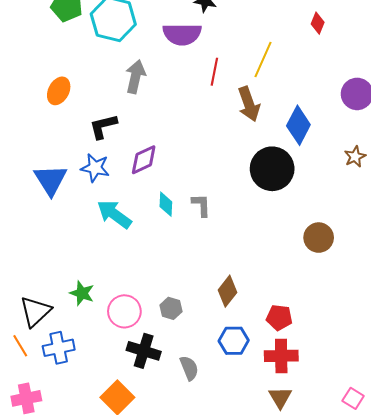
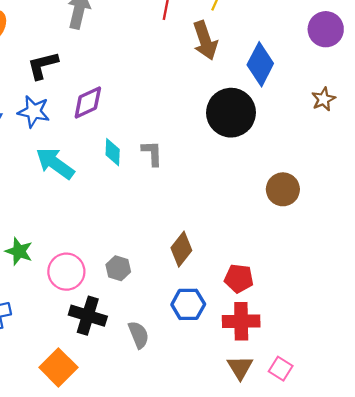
pink square: (353, 398) -> (281, 369), moved

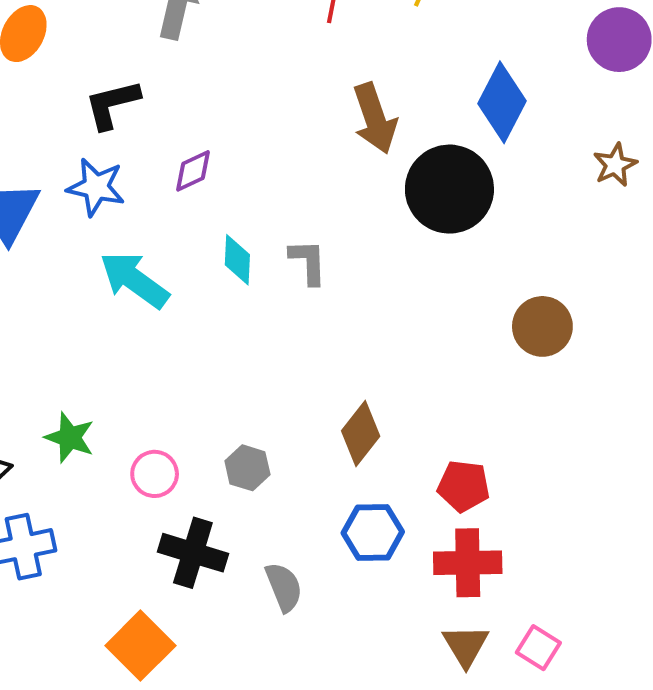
brown arrow: (205, 40) -> (375, 118), moved
purple diamond: (88, 103) -> (193, 171), size x0.7
pink circle: (66, 272) -> (155, 474), size x0.7

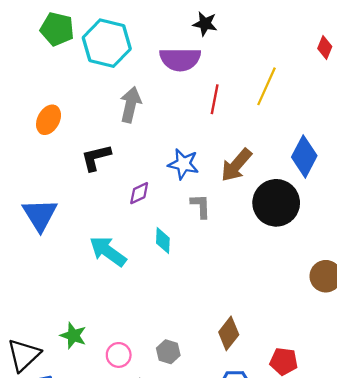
brown arrow: (375, 118) -> (236, 165), turned 60
blue star: (96, 187) -> (183, 164), moved
gray L-shape: (308, 262) -> (201, 206), moved

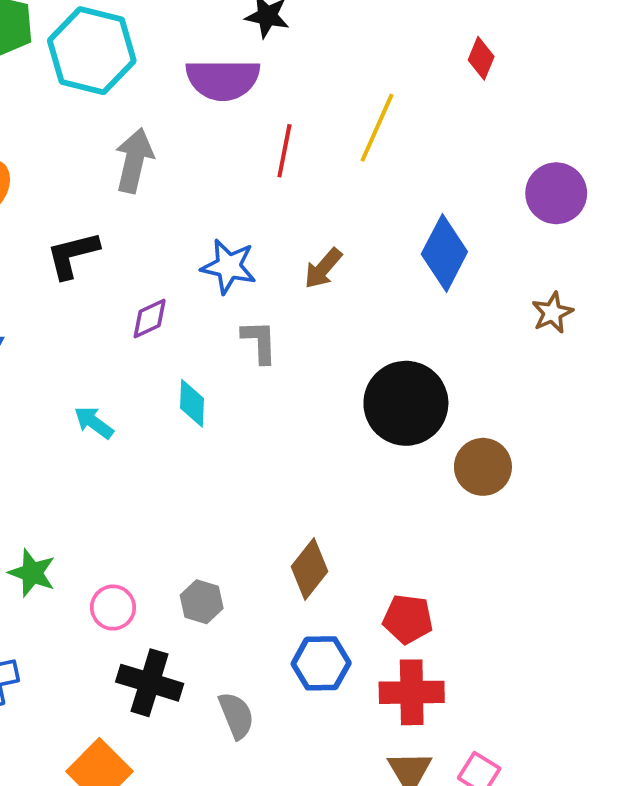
brown arrow: (236, 165) -> (323, 268), size x0.7
black circle: (276, 203) -> (406, 403), moved
cyan arrow: (108, 251) -> (94, 423), size x0.6

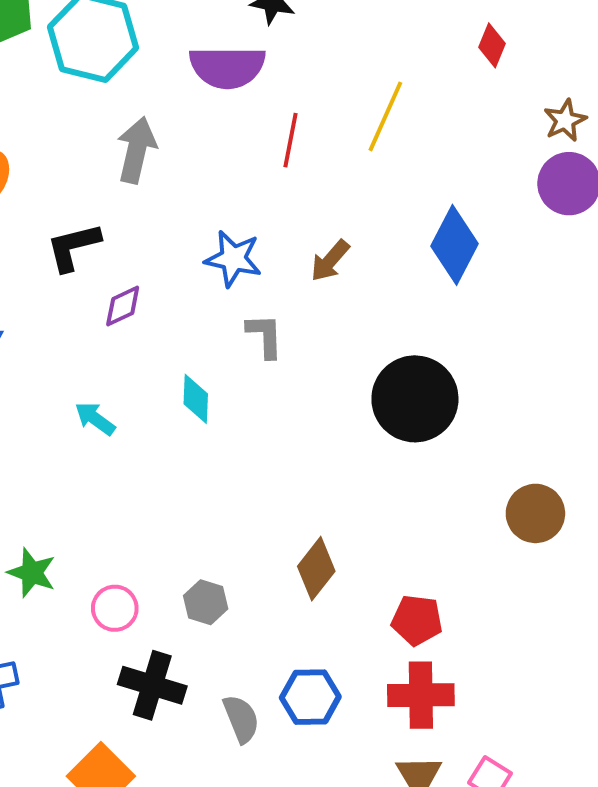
brown star: (552, 313) -> (565, 120), moved
purple diamond: (150, 318) -> (123, 306), moved
brown circle: (483, 467) -> (535, 513), moved
blue hexagon: (321, 663) -> (310, 697), moved

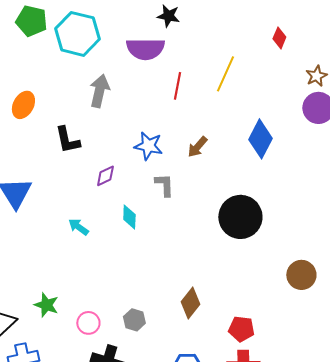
black L-shape: (73, 247) -> (67, 140), turned -88
purple diamond: (123, 306) -> (105, 176), moved

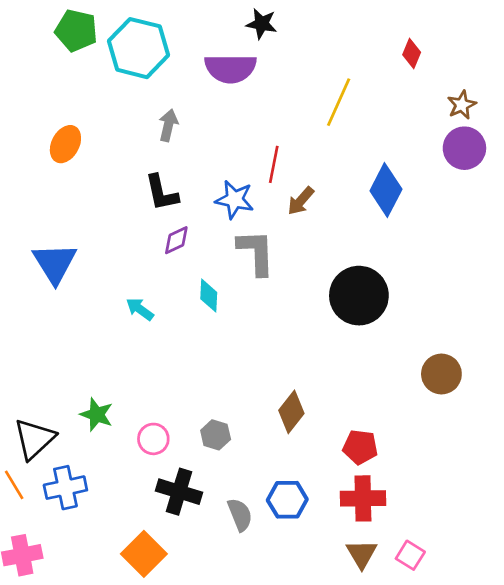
red line: (177, 86) -> (274, 164), moved
gray arrow: (99, 91) -> (168, 125), size x0.7
black L-shape: (67, 140) -> (161, 193), moved
gray L-shape: (164, 185) -> (256, 252), size x1.5

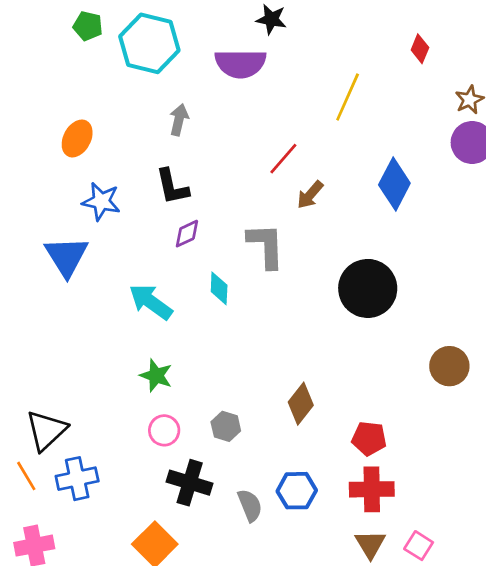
green pentagon: (76, 30) -> (88, 26), size x0.7
red line: (274, 164) -> (283, 159), turned 30
blue star: (235, 200) -> (101, 201), moved
cyan arrow: (140, 309) -> (151, 302), size x1.6
green star: (97, 415) -> (156, 376), moved

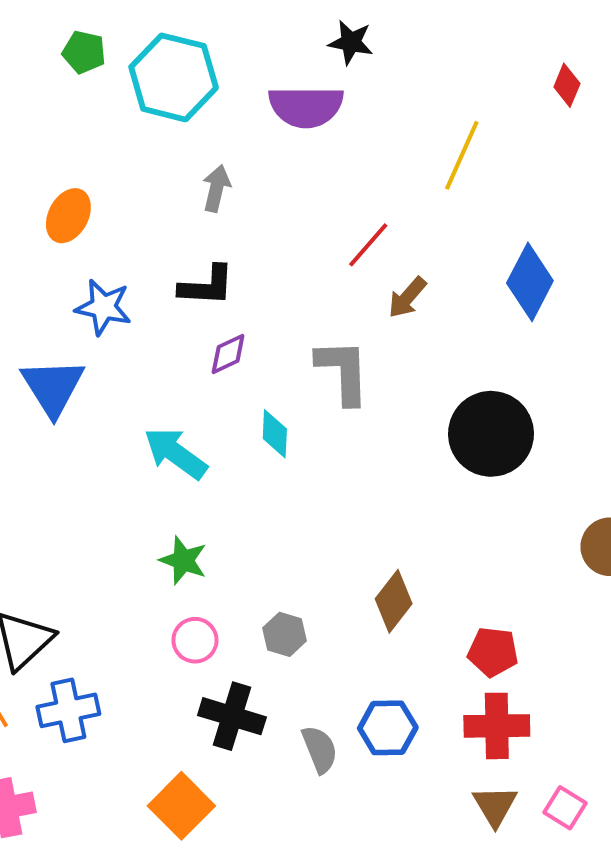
black L-shape: (172, 187) -> (207, 286), turned -75

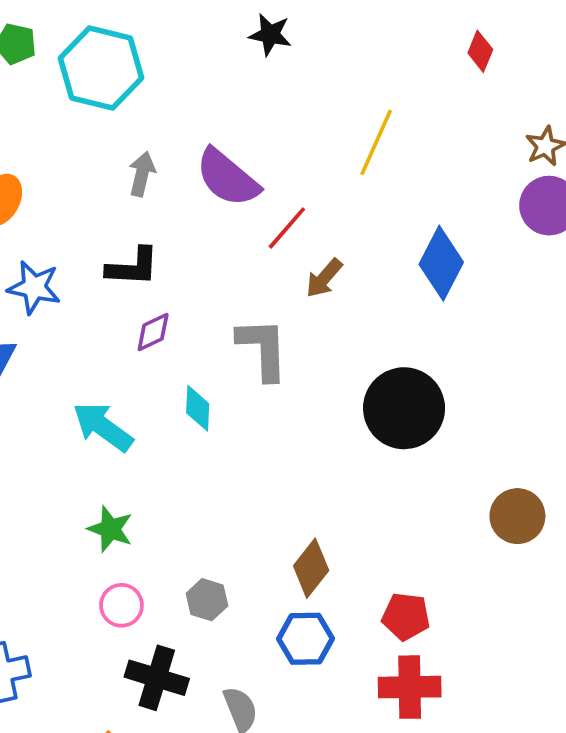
red diamond: (567, 85) -> (480, 51), moved
purple semicircle: (306, 107) -> (227, 178), moved, turned 40
blue hexagon: (388, 728) -> (306, 639), moved

